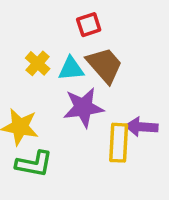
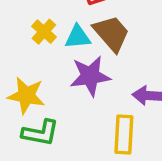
yellow rectangle: (119, 143) -> (124, 135), moved

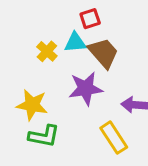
cyan triangle: (78, 37) -> (75, 42), moved
yellow rectangle: (124, 135) -> (114, 138), turned -36

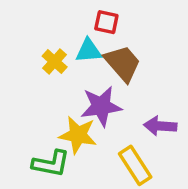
red square: (90, 19) -> (106, 22), turned 30
yellow star: (32, 105) -> (78, 135), moved

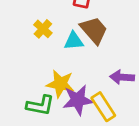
cyan triangle: (89, 51) -> (74, 41), moved
purple star: (101, 106) -> (78, 100), moved

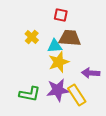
brown trapezoid: (94, 30) -> (70, 38), turned -45
yellow star: (60, 84) -> (59, 62), moved, turned -30

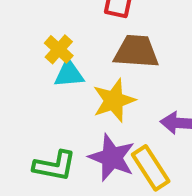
cyan triangle: (55, 46) -> (69, 74), moved
purple star: (58, 90) -> (112, 158), turned 30

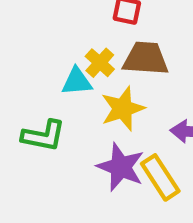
yellow cross: (59, 49) -> (100, 63), moved
green L-shape: (55, 166) -> (43, 136), moved

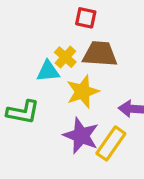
yellow rectangle: (160, 177) -> (111, 143), turned 68

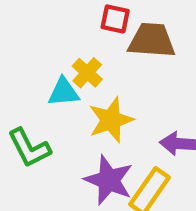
brown trapezoid: (100, 54) -> (152, 40), moved
green L-shape: (23, 112) -> (29, 148), turned 52

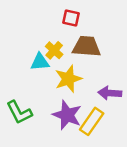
brown trapezoid: (152, 40) -> (86, 46), moved
green L-shape: (29, 148) -> (19, 112), moved

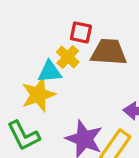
red square: (71, 18) -> (81, 32), moved
yellow star: (68, 79) -> (38, 95), moved

